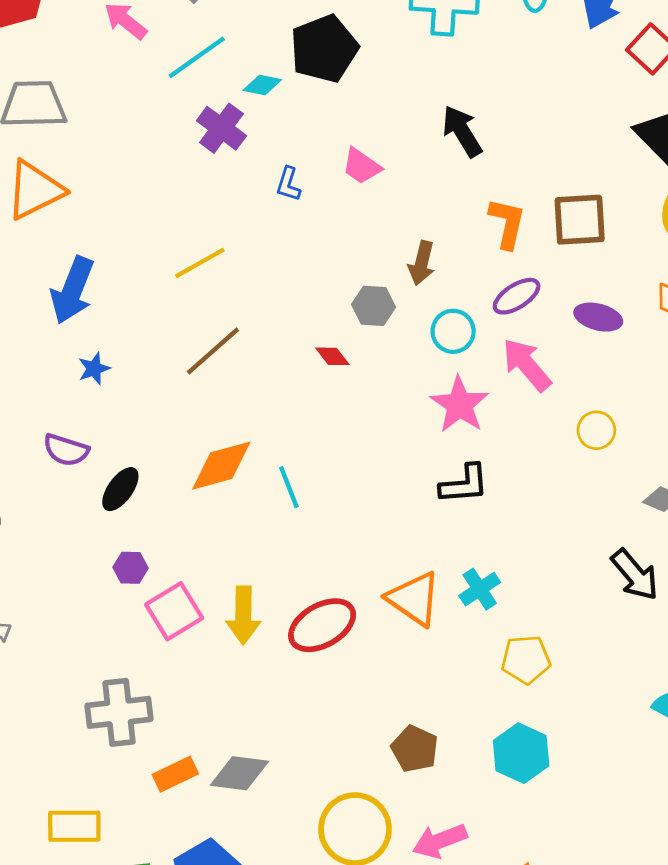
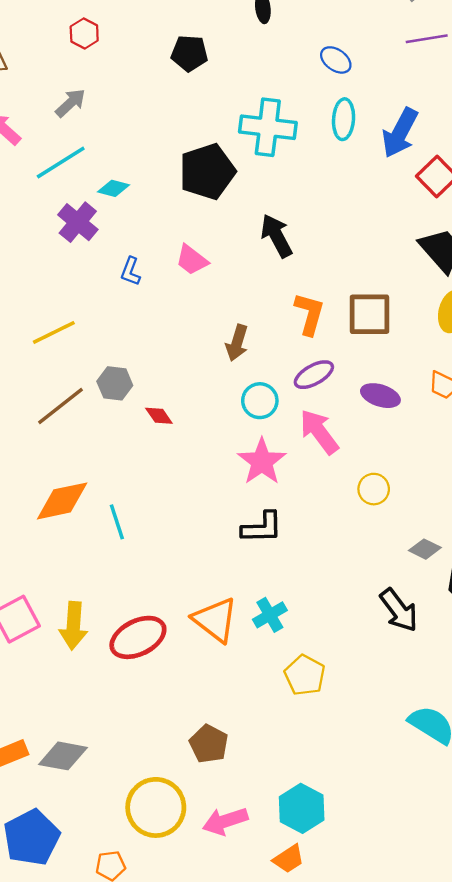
black pentagon: (324, 49) -> (207, 172), moved
gray hexagon: (374, 306) -> (115, 383), moved
yellow pentagon: (526, 659) -> (305, 675), turned 30
cyan hexagon: (521, 753) -> (302, 808), moved

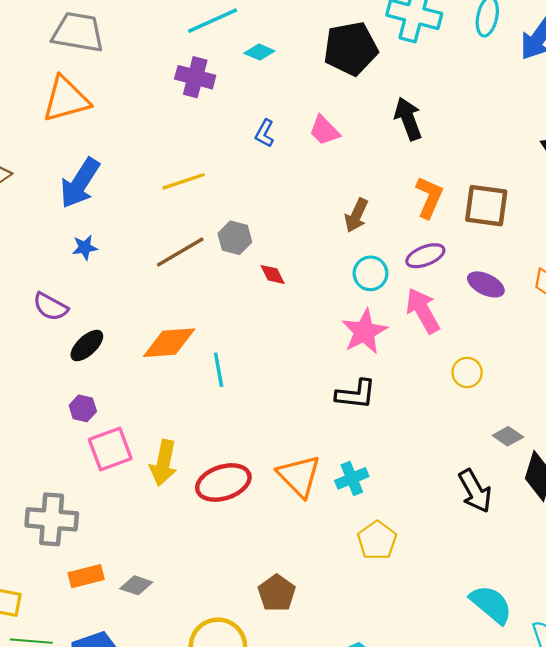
purple cross: (78, 222) -> (195, 77), moved, turned -33
gray diamond: (63, 756) -> (136, 585), size x0.7

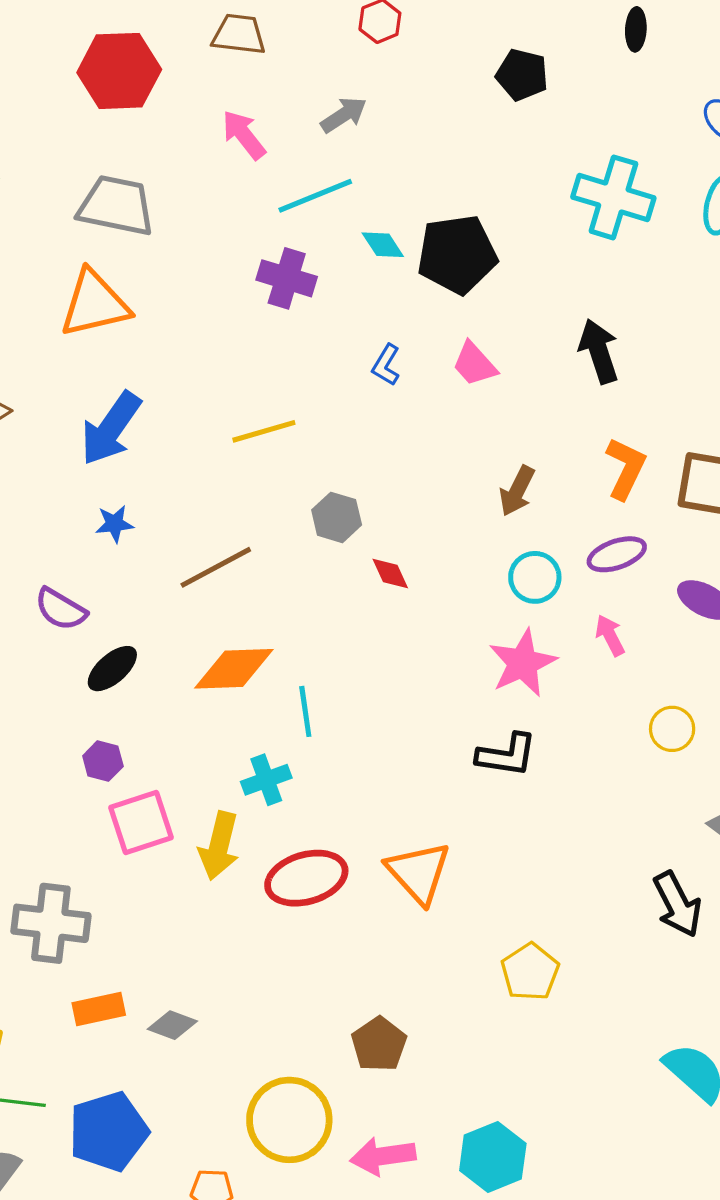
black pentagon: (351, 48) -> (457, 254), moved
cyan diamond: (259, 52) -> (383, 245), turned 32
brown line: (180, 252) -> (216, 567), moved
pink arrow: (423, 311) -> (610, 635), size x0.6
cyan cross: (352, 478) -> (266, 780), moved

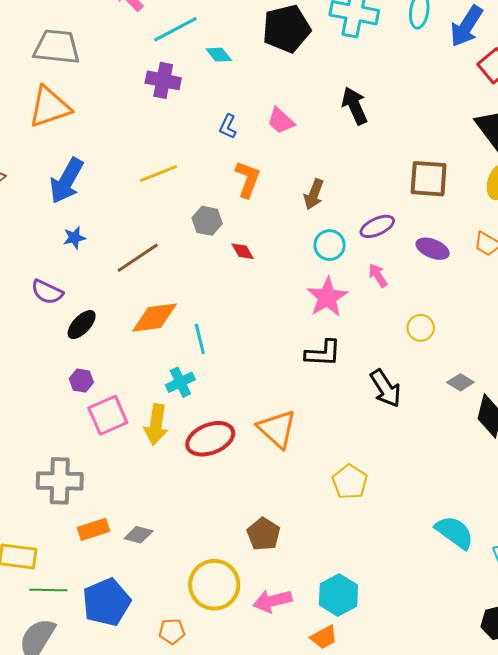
black pentagon: (457, 254) -> (286, 29), moved
orange L-shape: (626, 468) -> (248, 179), moved
black arrow: (677, 904) -> (386, 388), moved

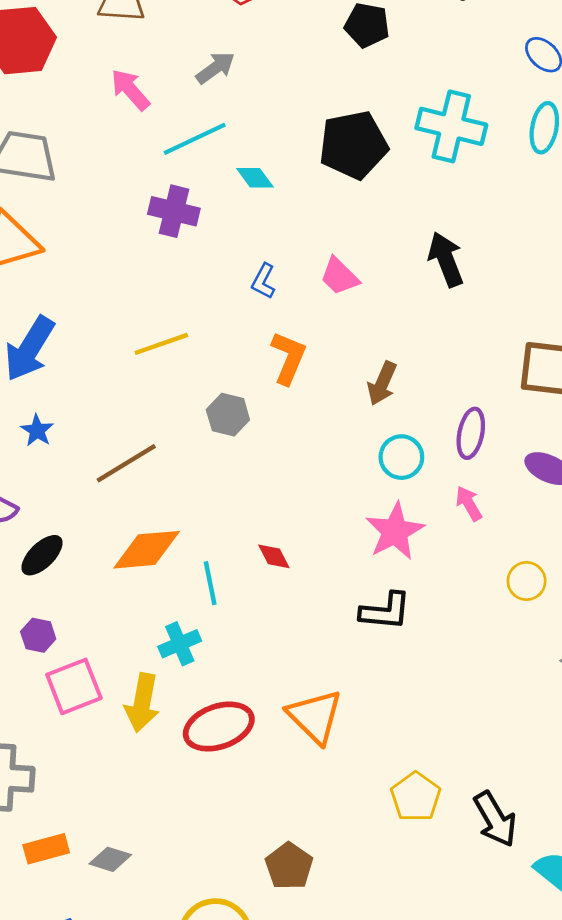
purple ellipse: (377, 226) -> (471, 433), turned -56
blue star: (74, 238) -> (37, 430), turned -30
red diamond: (243, 251) -> (274, 556), moved
black arrow: (386, 388) -> (495, 819), moved

